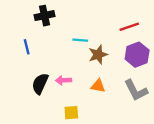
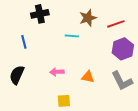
brown star: (98, 55) -> (88, 18), moved
black semicircle: (40, 84) -> (17, 75), moved

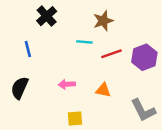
black cross: (40, 14) -> (47, 16), turned -30
red line: (116, 24) -> (111, 54), moved
gray L-shape: (122, 81) -> (143, 110), moved

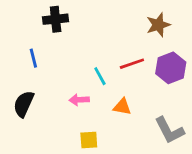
black cross: (47, 16) -> (56, 19), turned 36
brown star: (103, 21) -> (158, 25), moved
cyan line: (84, 42) -> (100, 76), moved, turned 56

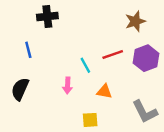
pink arrow: (79, 100) -> (68, 85), turned -84
yellow square: (89, 140) -> (90, 120), moved

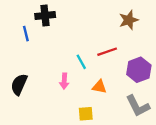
blue line: (28, 50) -> (26, 34), moved
purple hexagon: (146, 58) -> (139, 70), moved

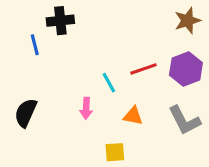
brown star: (129, 20) -> (187, 21), moved
purple hexagon: (139, 70) -> (186, 69), moved
gray L-shape: (138, 106) -> (184, 120), moved

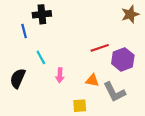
purple hexagon: (186, 69) -> (123, 59), moved
cyan line: (109, 83) -> (41, 57), moved
gray L-shape: (184, 120) -> (114, 92), moved

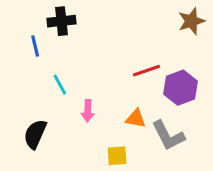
black semicircle: (18, 78) -> (35, 134), moved

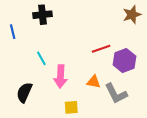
blue line: (35, 46) -> (13, 32), moved
pink arrow: (88, 111) -> (61, 76), size x1.5
yellow square: (117, 156) -> (71, 107), moved

